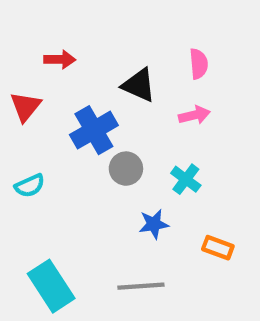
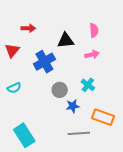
black triangle: (139, 85) -> (66, 40), turned -30
gray circle: (126, 169) -> (60, 90), moved
orange rectangle: (218, 248) -> (103, 117), size x1.5
gray line: (141, 286) -> (79, 133), moved

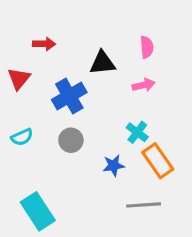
gray circle: (60, 90) -> (71, 140), moved
orange rectangle: (103, 117) -> (158, 161), moved, turned 35
gray line: (79, 133) -> (144, 205), moved

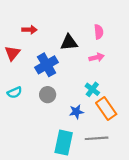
cyan rectangle: (38, 211) -> (64, 143), moved, turned 45

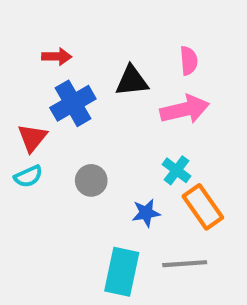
red triangle: (12, 53) -> (32, 138), moved
pink arrow: (97, 57) -> (185, 109), size x1.6
blue cross: (47, 65) -> (73, 103), moved

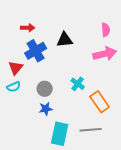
pink semicircle: (189, 61) -> (106, 30), moved
pink arrow: (185, 109) -> (105, 54), moved
cyan cross: (177, 170) -> (78, 84), moved
blue star: (146, 213) -> (46, 109), moved

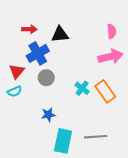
black triangle: (65, 40) -> (60, 34), moved
gray circle: (45, 89) -> (46, 78), moved
orange rectangle: (100, 102) -> (105, 91), moved

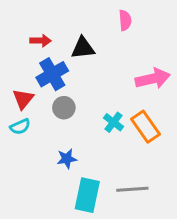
pink semicircle: (112, 31) -> (125, 20), moved

